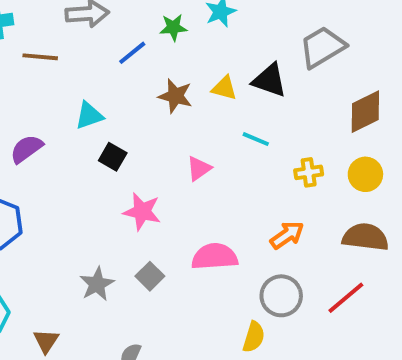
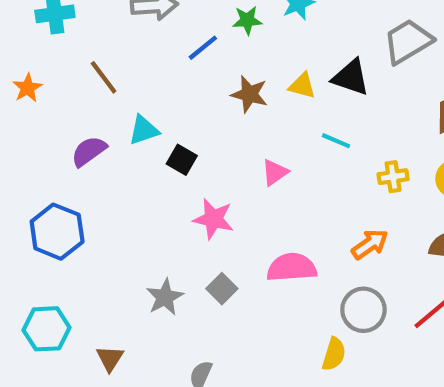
brown line: (40, 57) -> (104, 77), moved, turned 48
cyan triangle: (89, 116) -> (144, 130), moved

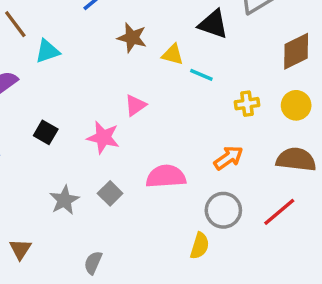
yellow triangle: (302, 86) -> (173, 55), moved
cyan triangle: (144, 130) -> (47, 51), moved
black square: (182, 160) -> (46, 132), moved
pink triangle: (275, 172) -> (135, 105), moved

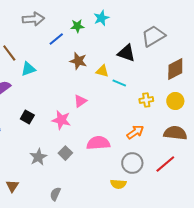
yellow semicircle: (200, 246) -> (118, 184), turned 77

